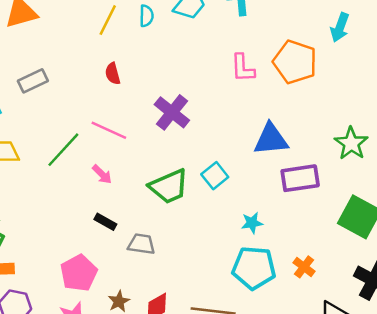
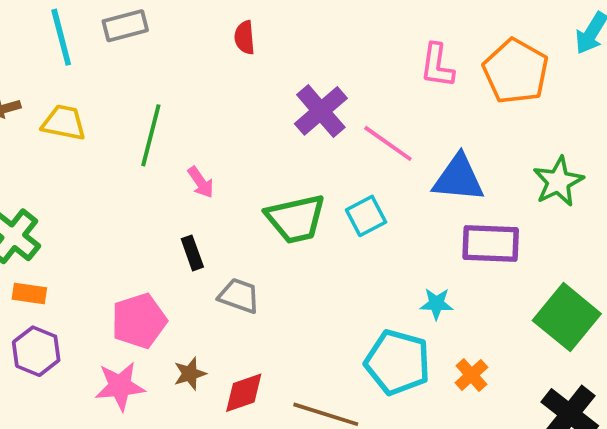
pink line: (109, 130) -> (388, 143), moved
green star: (351, 143) -> (558, 182), moved
green line: (63, 150) -> (151, 135), turned -39
black rectangle: (105, 222) -> (192, 253), turned 30
cyan star: (252, 223) -> (436, 304), moved

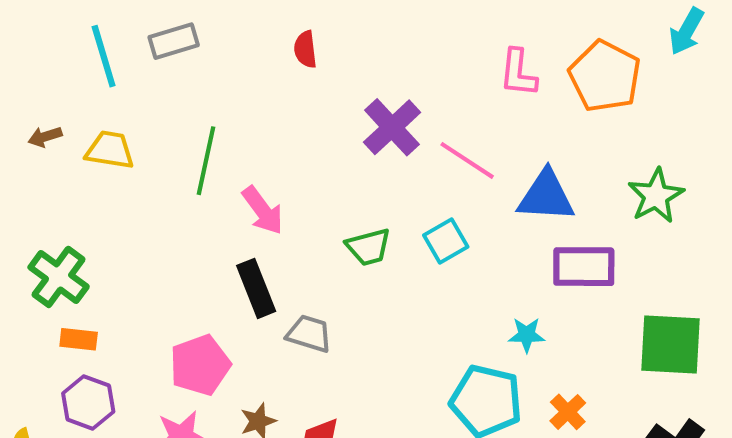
pink arrow: (201, 182) -> (263, 210), size x1.4
green trapezoid: (296, 219) -> (368, 247), size x0.7
black rectangle: (192, 253) -> (256, 288), size x1.5
green square: (567, 317) -> (671, 345), turned -34

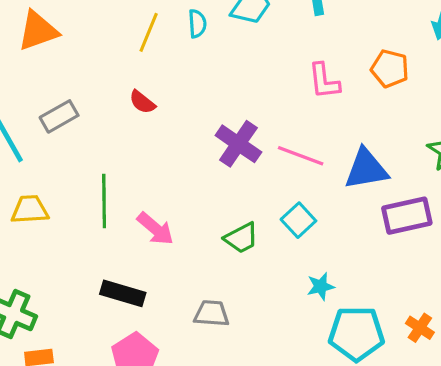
red semicircle: (305, 49) -> (142, 102), moved, turned -32
orange pentagon: (605, 76) -> (390, 69), size x0.7
black rectangle: (256, 288) -> (123, 293), moved, turned -39
cyan star: (527, 335) -> (321, 286), moved

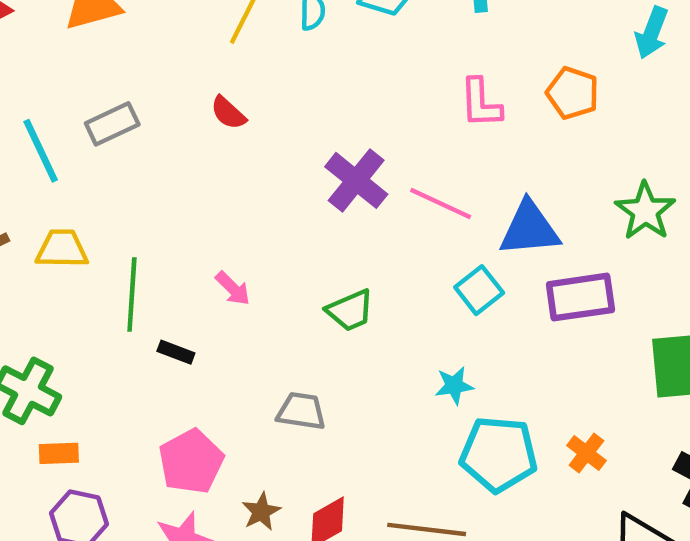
green line: (104, 201) -> (132, 295), moved
cyan square: (298, 220) -> (479, 290), moved
pink arrow: (155, 229) -> (233, 288), size x0.7
black rectangle: (123, 293) -> (176, 352), moved, size x0.6

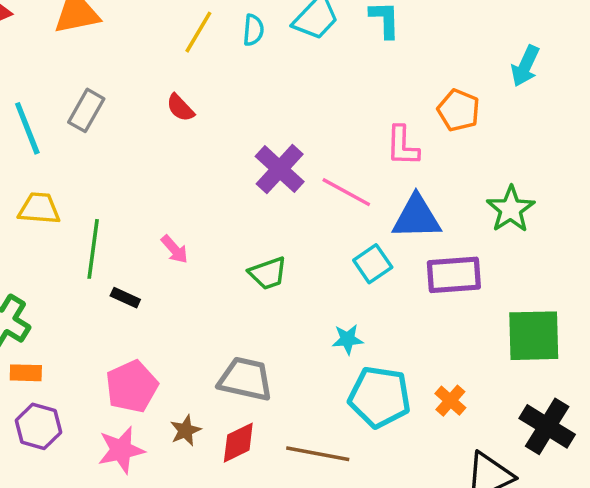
pink L-shape: (481, 103) -> (403, 146), moved
gray rectangle: (112, 124) -> (86, 110), turned -39
gray trapezoid: (301, 411) -> (245, 379), moved, size x1.4

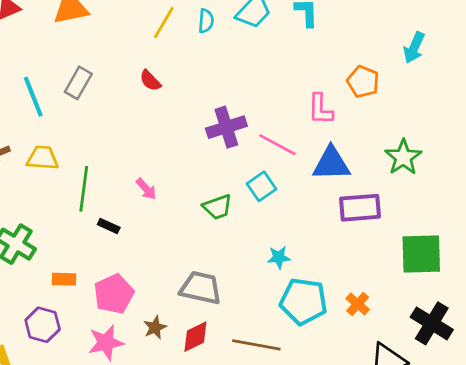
purple cross: (280, 169) -> (226, 127), turned 30
cyan square: (373, 264) -> (262, 186), moved
orange rectangle: (26, 373) -> (64, 279), moved

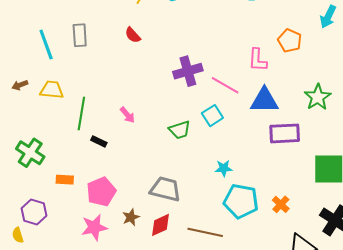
gray rectangle: (78, 83) -> (80, 35), turned -35
purple hexagon: (43, 325) -> (34, 212), moved

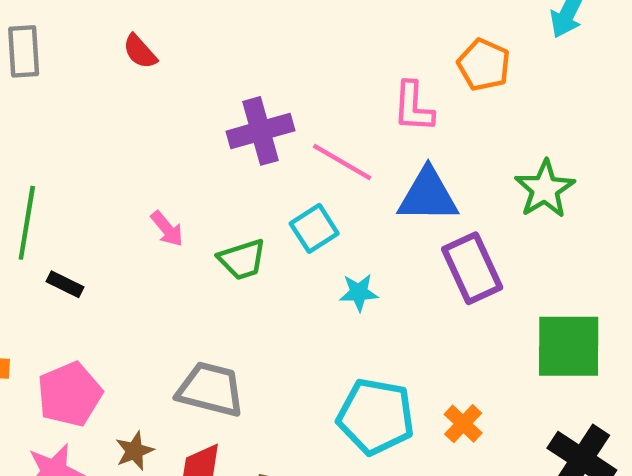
pink arrow: (127, 115) -> (167, 229), moved
purple rectangle: (285, 133) -> (472, 268), turned 68
cyan star: (224, 168) -> (359, 292), moved

